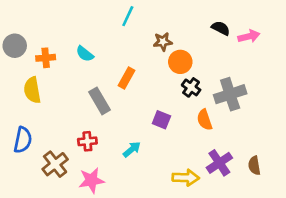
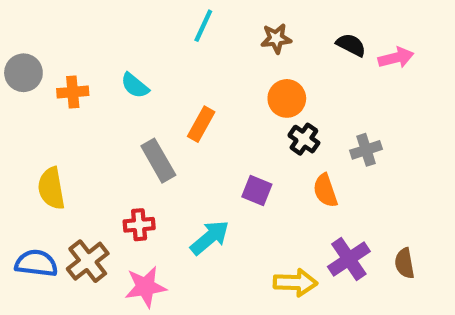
brown star: (163, 42) -> (276, 38), moved
yellow semicircle: (32, 90) -> (51, 188), moved
gray cross: (230, 94) -> (366, 150), size x0.6
blue semicircle: (23, 140) -> (36, 263), moved, turned -95
cyan arrow: (132, 149) -> (210, 238), size x1.4

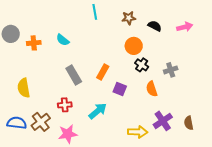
cyan line: (203, 26) -> (95, 12), turned -35
black semicircle: (351, 45) -> (155, 26), moved
orange rectangle: (201, 124) -> (103, 72), moved

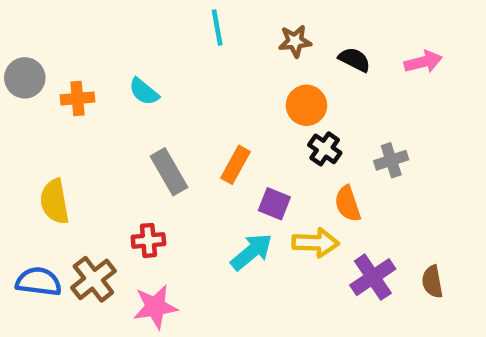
cyan arrow: (98, 111) -> (251, 252), moved
yellow arrow: (138, 132) -> (316, 243), moved

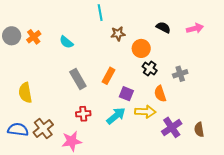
brown star: (295, 41) -> (118, 34), moved
orange cross: (77, 98) -> (34, 37), moved, turned -32
red cross: (148, 240) -> (83, 114), moved

